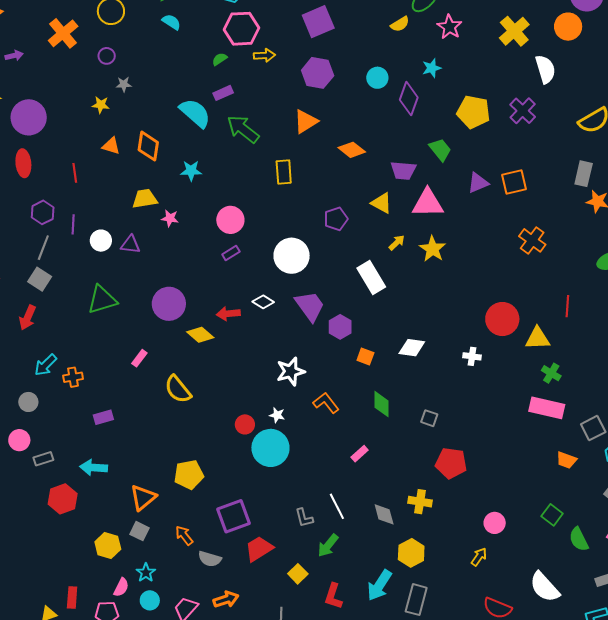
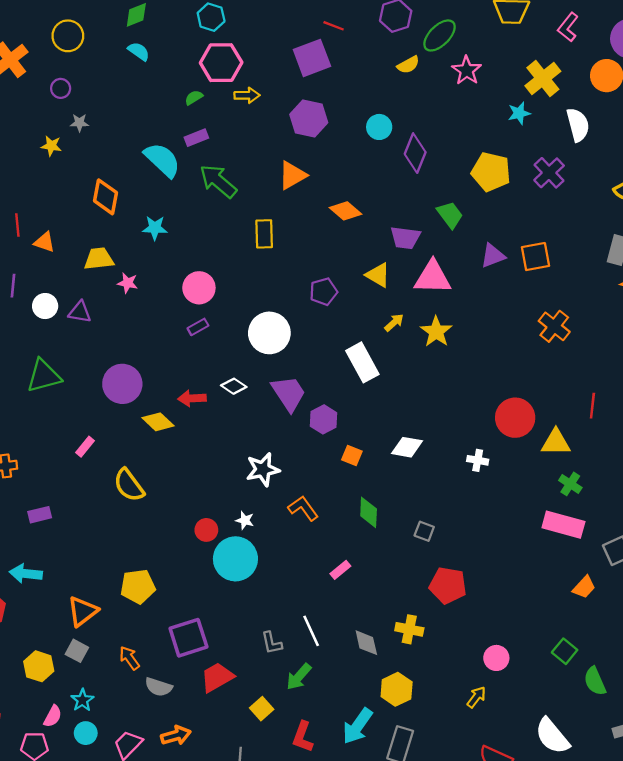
cyan star: (432, 68) -> (519, 113), moved
orange triangle: (111, 146) -> (45, 242), moved
orange trapezoid: (566, 460) -> (584, 587), turned -70

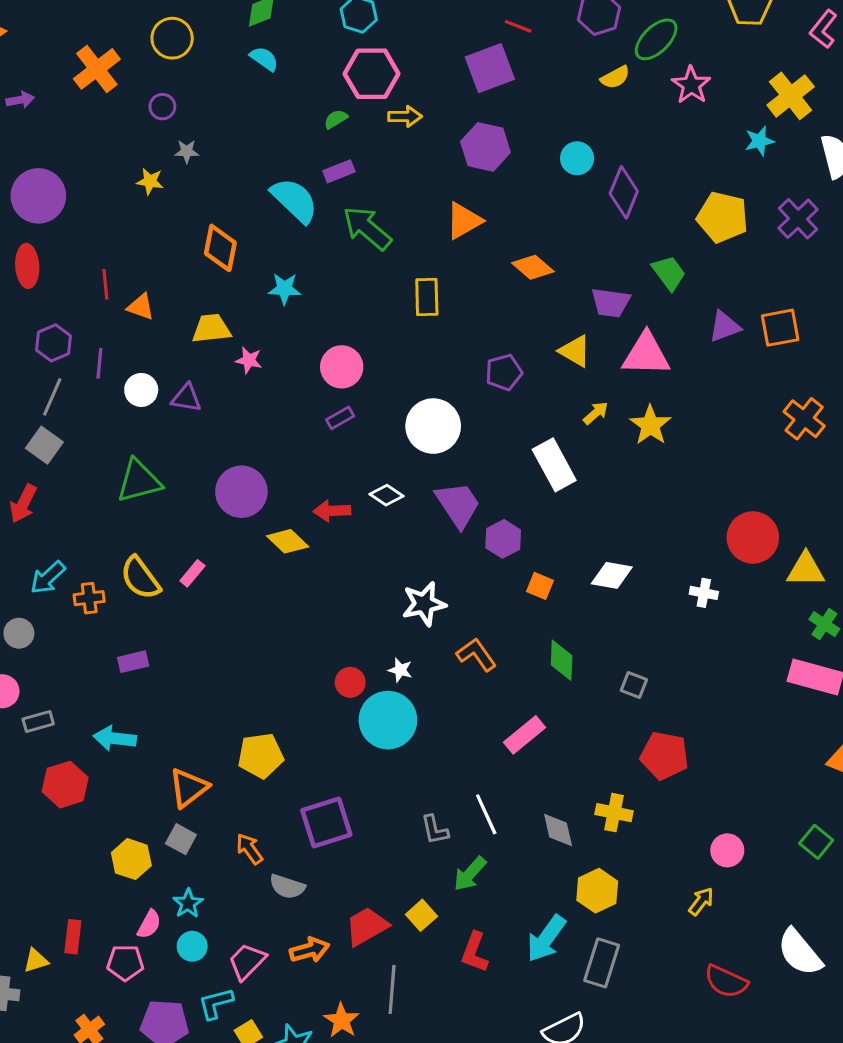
yellow semicircle: (129, 485) -> (140, 578), moved
pink rectangle: (340, 570) -> (524, 735), size x1.5
red trapezoid: (217, 677) -> (367, 926), moved

